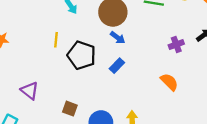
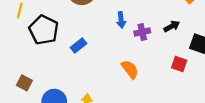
blue arrow: (118, 38) -> (121, 20), moved, turned 40

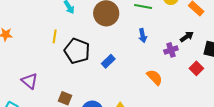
purple cross: (142, 32) -> (171, 50), moved
red square: (179, 64) -> (196, 68), turned 32

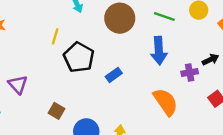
blue arrow: (143, 36) -> (159, 51), size x1.6
orange semicircle: (155, 77) -> (166, 102), size x1.4

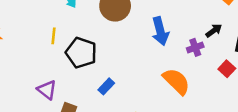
blue rectangle: (114, 75) -> (106, 86), moved
purple triangle: (18, 84) -> (47, 90), moved

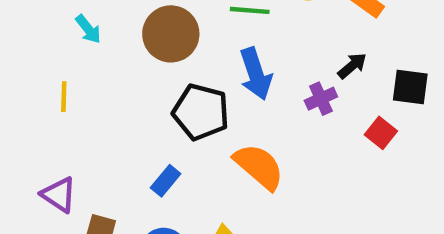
black pentagon: (81, 53) -> (201, 112), moved
orange semicircle: (176, 81) -> (259, 166), moved

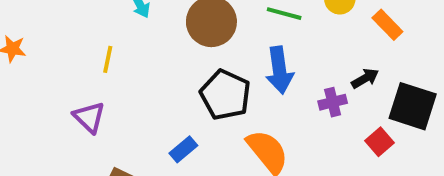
black square: (410, 87) -> (413, 106), size x1.4
purple triangle: (59, 195) -> (89, 117), moved

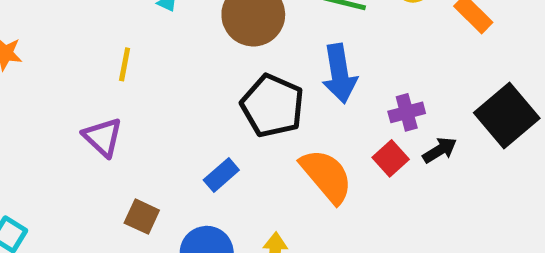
black arrow: (365, 78) -> (440, 150), moved
black square: (413, 106) -> (507, 116), turned 33
red square: (380, 142) -> (391, 158), moved

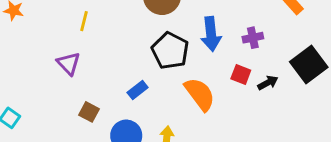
purple cross: (407, 112) -> (253, 38), moved
red square: (391, 158) -> (241, 74), moved, turned -30

